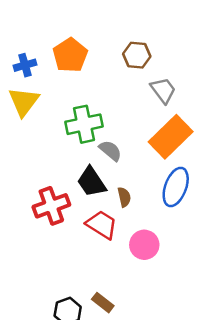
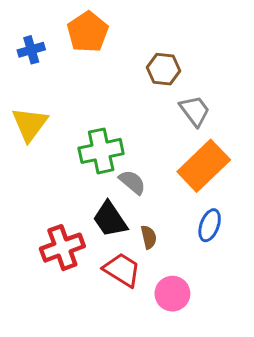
orange pentagon: (70, 55) -> (88, 32), moved
blue cross: (25, 65) -> (31, 50), moved
blue ellipse: (176, 187) -> (210, 225), size x0.7

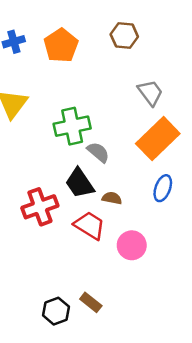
orange pentagon: (88, 32) -> (61, 45), moved
brown hexagon: (164, 69) -> (124, 36), moved
brown semicircle: (149, 237) -> (112, 198), turned -66

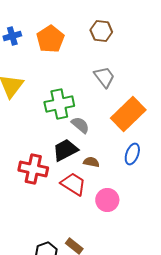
gray trapezoid: (150, 93) -> (104, 77), moved
black trapezoid: (80, 183) -> (65, 150), turned 96
red cross: (40, 207) -> (33, 169), turned 32

